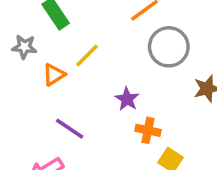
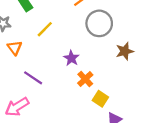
orange triangle: (54, 75) -> (15, 48), moved, turned -35
orange cross: (148, 130) -> (85, 79), turned 35

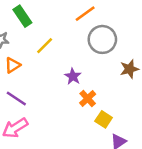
orange triangle: (15, 48) -> (13, 65), turned 35
purple line: (33, 78) -> (16, 98), moved

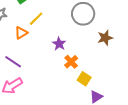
orange triangle: (13, 65) -> (21, 33), moved

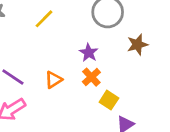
orange triangle: (21, 33) -> (53, 80), moved
purple star: (59, 44) -> (89, 53), moved

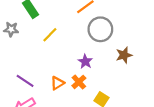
orange cross: (91, 77) -> (79, 82), moved

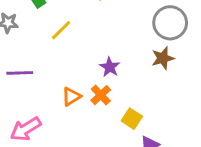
gray circle: (100, 29) -> (170, 23), moved
purple line: (25, 81) -> (20, 73), moved, turned -36

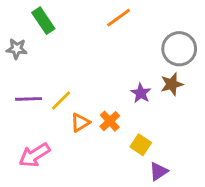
yellow line: (61, 30) -> (61, 100), moved
purple star: (110, 67) -> (141, 93), moved

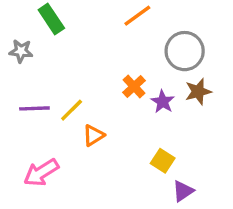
gray circle: (179, 49) -> (185, 51), moved
orange cross: (110, 121) -> (134, 86), moved

